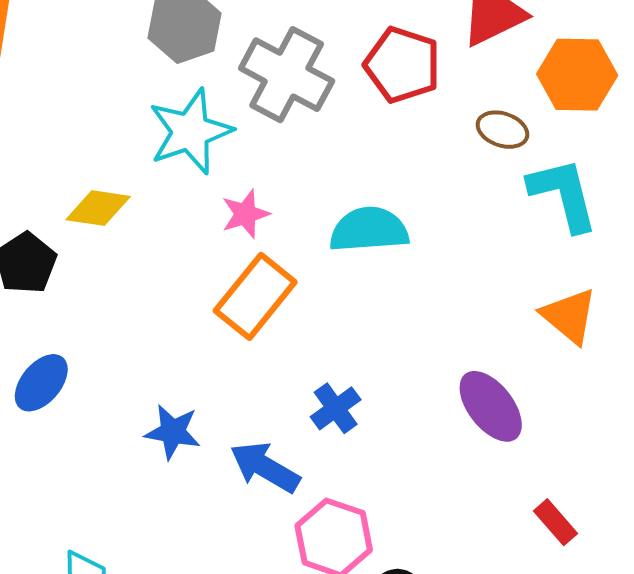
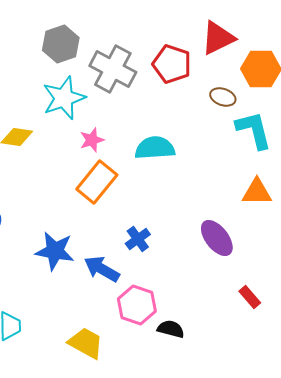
orange triangle: (569, 316) -> (257, 192), turned -40
blue star: (173, 432) -> (55, 251), size x1.4

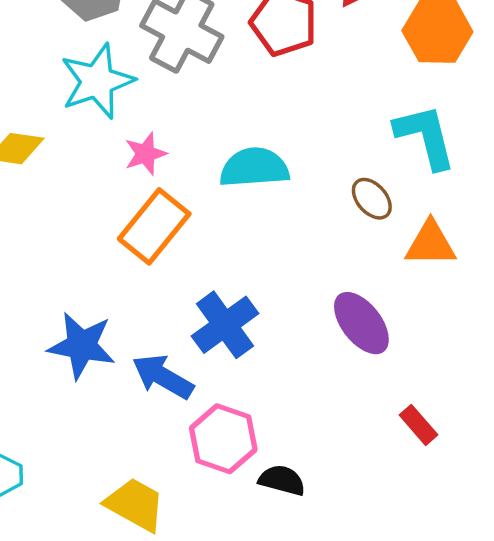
brown ellipse: (223, 97) -> (372, 199), moved, turned 30
blue cross: (138, 239) -> (225, 325), size x1.5

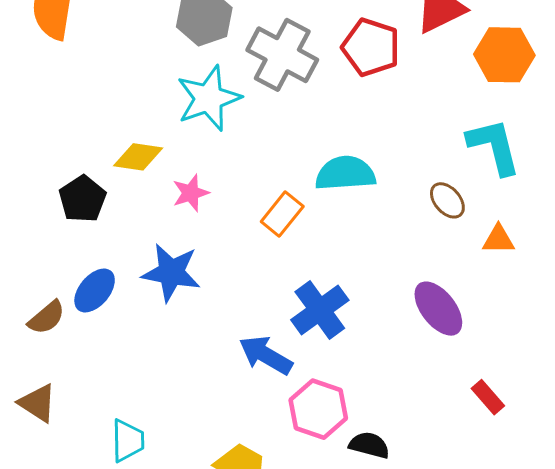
pink star: (146, 154) -> (191, 193), moved
orange rectangle: (154, 226) -> (282, 214), moved, size x0.7
orange triangle: (431, 244) -> (498, 239), size x0.7
blue star: (82, 346) -> (171, 272), moved

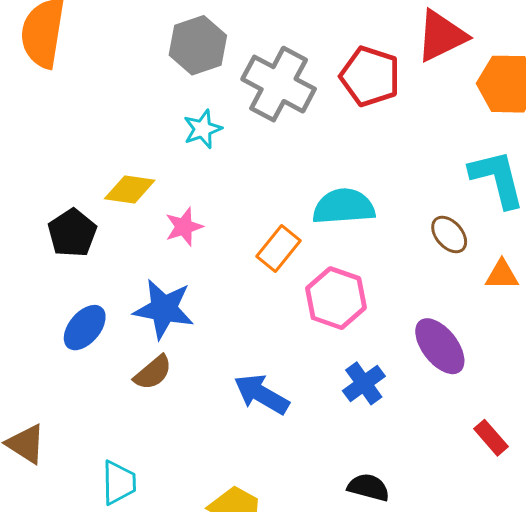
cyan star: (209, 98) -> (203, 129), size x0.6
blue cross: (320, 310) -> (364, 383), moved, size x0.7
brown semicircle: (47, 318) -> (153, 373), moved
pink hexagon: (318, 409) -> (336, 298), moved

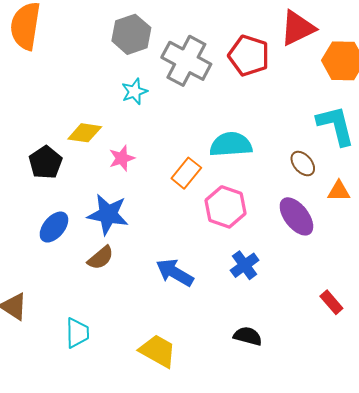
purple ellipse: (440, 346) -> (296, 216), moved

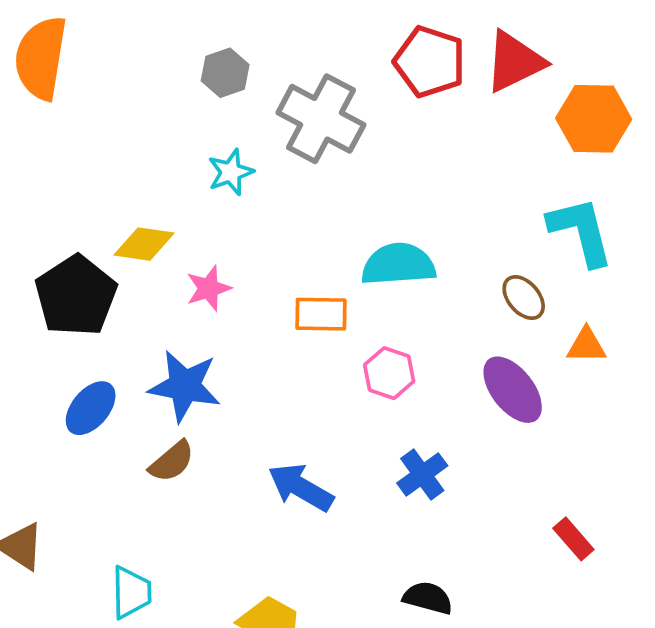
gray hexagon: (131, 34) -> (225, 73), size x0.7
red pentagon: (249, 56) -> (430, 62), moved
black pentagon: (46, 162) -> (76, 296), size x1.4
orange rectangle: (186, 173) -> (321, 314), turned 52
pink hexagon: (226, 207) -> (389, 373), size x0.7

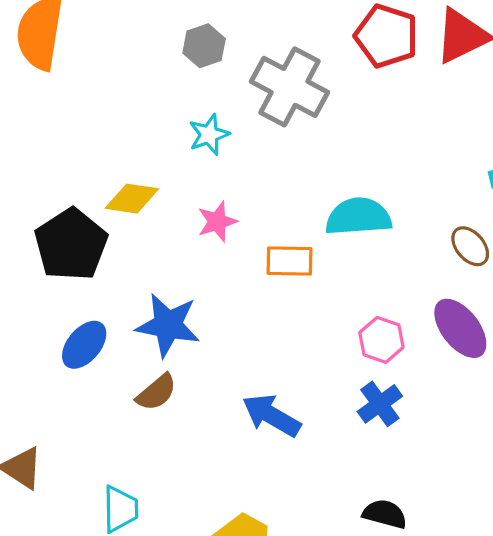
pink star: (209, 288) -> (217, 222), moved
pink hexagon: (389, 373) -> (381, 340), moved

